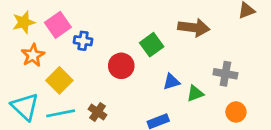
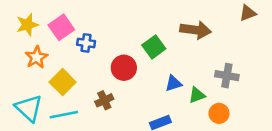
brown cross: (98, 112) -> (104, 100), moved, turned 30
orange circle: (236, 112) -> (219, 113), moved

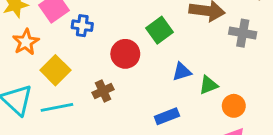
gray cross: (227, 76) -> (243, 33), moved

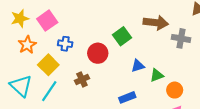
blue cross: (82, 26) -> (65, 44), moved
cyan line: (57, 107) -> (49, 91), turned -45

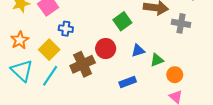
orange star: (27, 45) -> (20, 40), moved
red circle: (98, 53) -> (106, 49), moved
brown cross: (82, 80) -> (83, 64), size x1.6

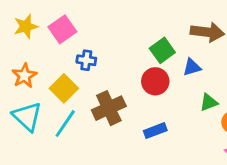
red circle: (106, 49) -> (155, 81), moved
blue triangle: (138, 51) -> (192, 67), moved
blue rectangle: (128, 82) -> (155, 131), moved

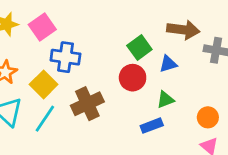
blue cross: (86, 60) -> (65, 57), size x1.5
green triangle: (209, 102) -> (165, 100), moved
blue rectangle: (155, 131) -> (152, 126), moved

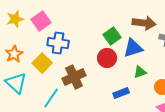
blue triangle: (168, 64) -> (133, 48), size x1.5
green triangle: (165, 100) -> (140, 72), moved
cyan line: (45, 119) -> (51, 98), moved

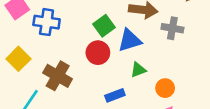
blue cross: (58, 43) -> (47, 22), moved
brown cross: (74, 77) -> (58, 76), turned -35

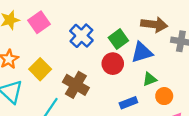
blue cross: (47, 22) -> (81, 36), moved, turned 35
orange circle: (165, 88) -> (164, 96), moved

